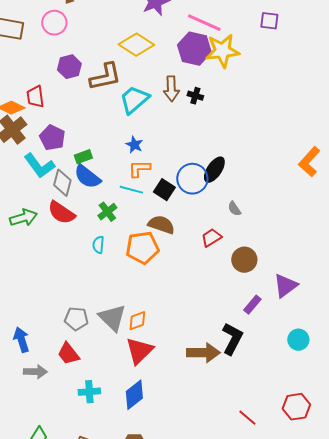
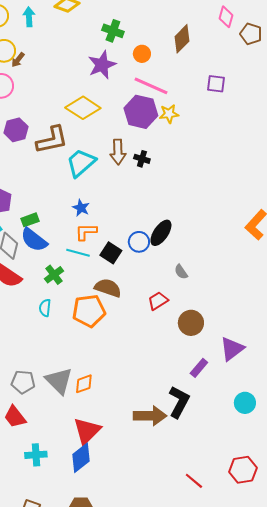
yellow star: (222, 51) -> (169, 114), size x0.6
blue circle: (192, 179) -> (139, 242), size x0.7
red triangle: (139, 351) -> (87, 431), moved

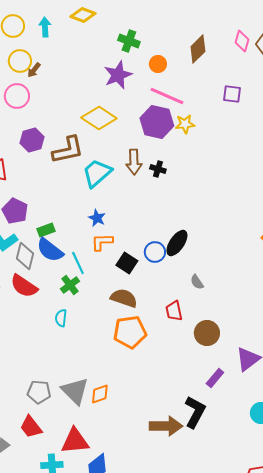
pink diamond: (226, 17) -> (242, 41), moved
cyan line: (78, 253) -> (78, 263), moved, turned 50
red trapezoid: (158, 301) -> (174, 311), turned -70
orange pentagon: (89, 311) -> (130, 332), moved
red triangle: (87, 431) -> (75, 441), moved, turned 40

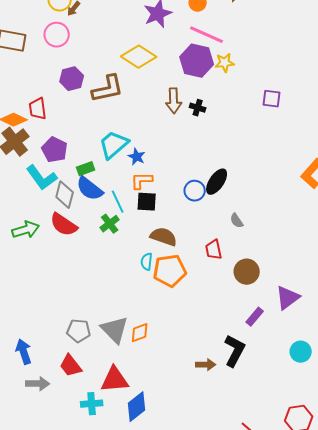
purple square: (232, 94) -> (272, 99), moved
cyan trapezoid: (97, 173) -> (114, 145), moved
black square: (127, 263) -> (147, 202), moved, turned -30
cyan semicircle: (61, 318) -> (147, 262), moved
brown arrow: (166, 426) -> (206, 365), size x0.6

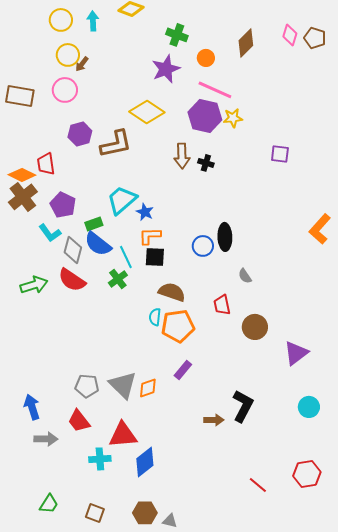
cyan L-shape: (42, 178) -> (50, 233), size x0.7
black ellipse: (217, 182) -> (225, 237), turned -36
purple rectangle: (255, 317) -> (183, 370), moved

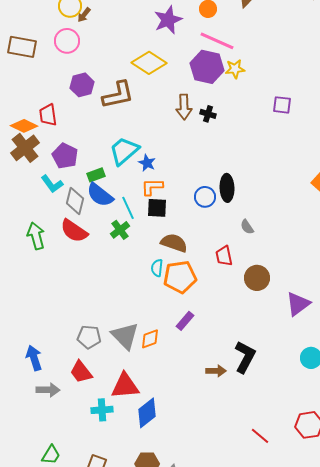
green arrow: (34, 285) -> (36, 236), turned -88

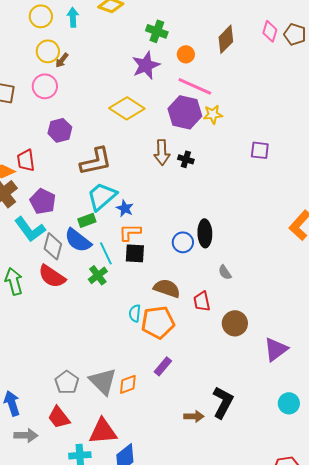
brown L-shape: (118, 95) -> (96, 161), moved
green rectangle: (96, 175) -> (87, 220), moved
cyan L-shape: (52, 184) -> (30, 229), size x1.4
brown semicircle: (174, 243) -> (167, 288), moved
gray pentagon: (89, 337) -> (67, 382), turned 30

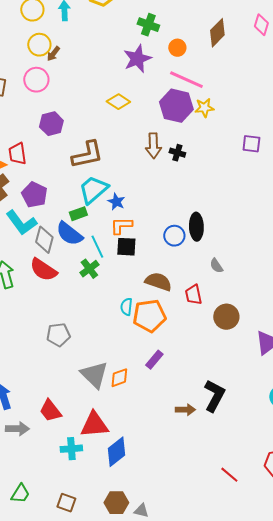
yellow diamond: (127, 108) -> (118, 102), size x0.7
gray pentagon: (67, 382) -> (58, 335), moved, turned 30

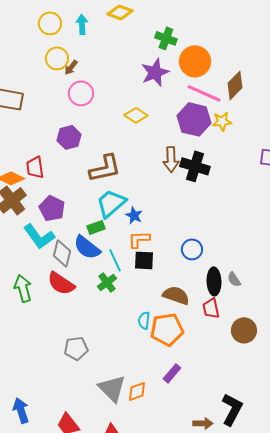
brown diamond: (217, 33) -> (235, 85), moved
orange circle: (177, 48) -> (195, 61), size x1.8
pink circle: (36, 80) -> (81, 93), moved
black cross: (177, 153) -> (195, 166), size x1.8
black ellipse: (196, 227) -> (214, 281), moved

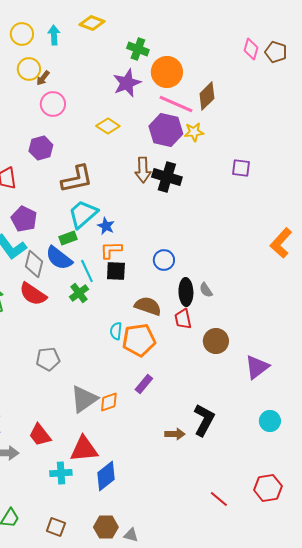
gray triangle: (112, 388) -> (84, 399), turned 40

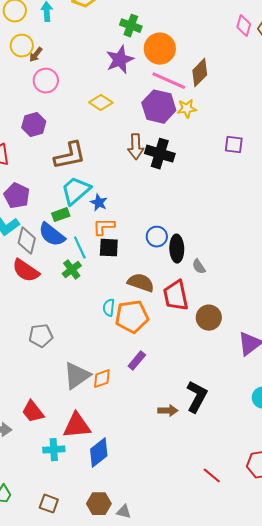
black ellipse: (186, 292) -> (177, 249), moved
red trapezoid: (183, 319) -> (176, 296), size x1.5

